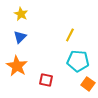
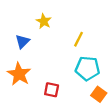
yellow star: (21, 14) -> (44, 21), moved

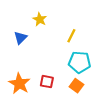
orange star: (19, 74) -> (19, 84), moved
orange square: (99, 94) -> (76, 86), moved

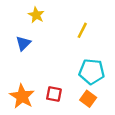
yellow star: (40, 19) -> (36, 15), moved
yellow line: (71, 36) -> (82, 30), moved

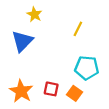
blue triangle: (23, 43) -> (22, 41), size x1.5
orange square: (88, 99) -> (74, 93), moved

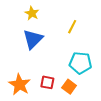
blue triangle: (22, 41) -> (33, 39), moved

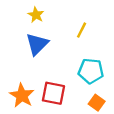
red square: (47, 82) -> (53, 93), size x1.5
orange square: (69, 87) -> (97, 103), moved

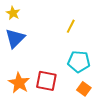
yellow star: (36, 15) -> (13, 13), moved
blue triangle: (37, 44) -> (15, 38), moved

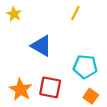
yellow line: (71, 26) -> (75, 13), moved
blue triangle: (15, 38) -> (41, 46), moved, turned -45

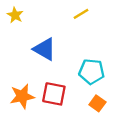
yellow line: (75, 13) -> (81, 14), turned 32
orange star: (21, 90) -> (22, 96), turned 30

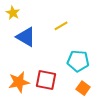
yellow line: (81, 14) -> (61, 26), moved
blue triangle: (45, 49) -> (26, 37), moved

